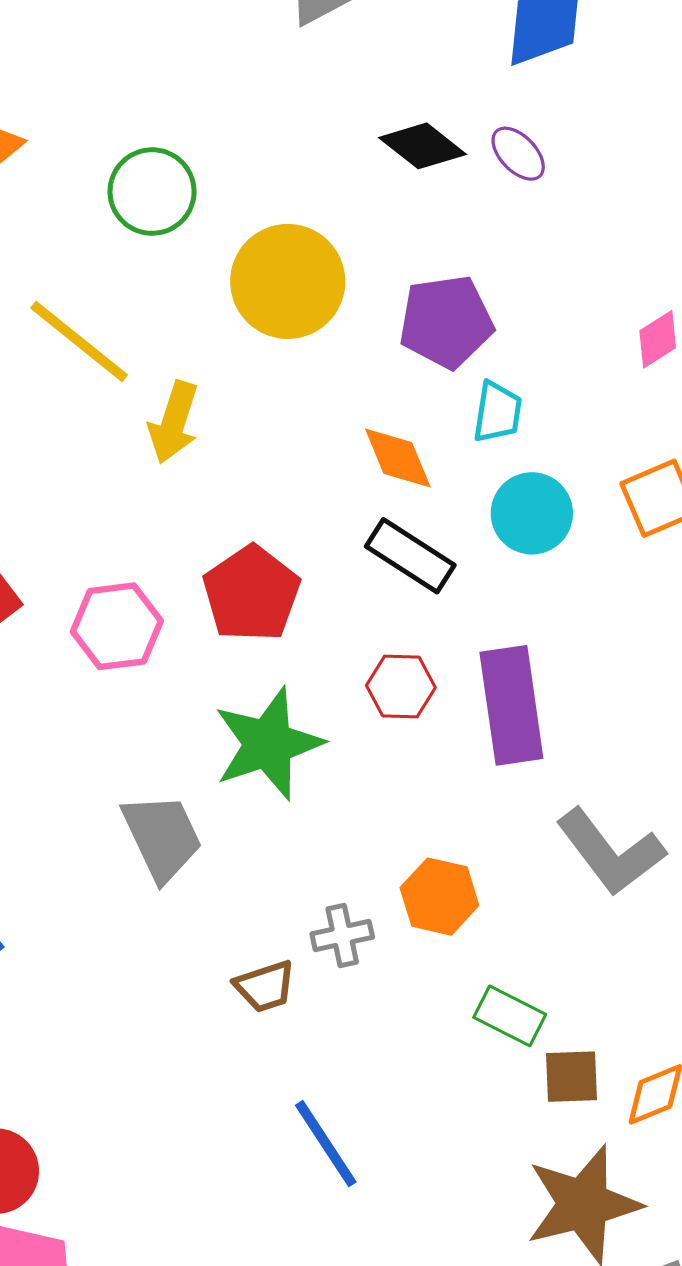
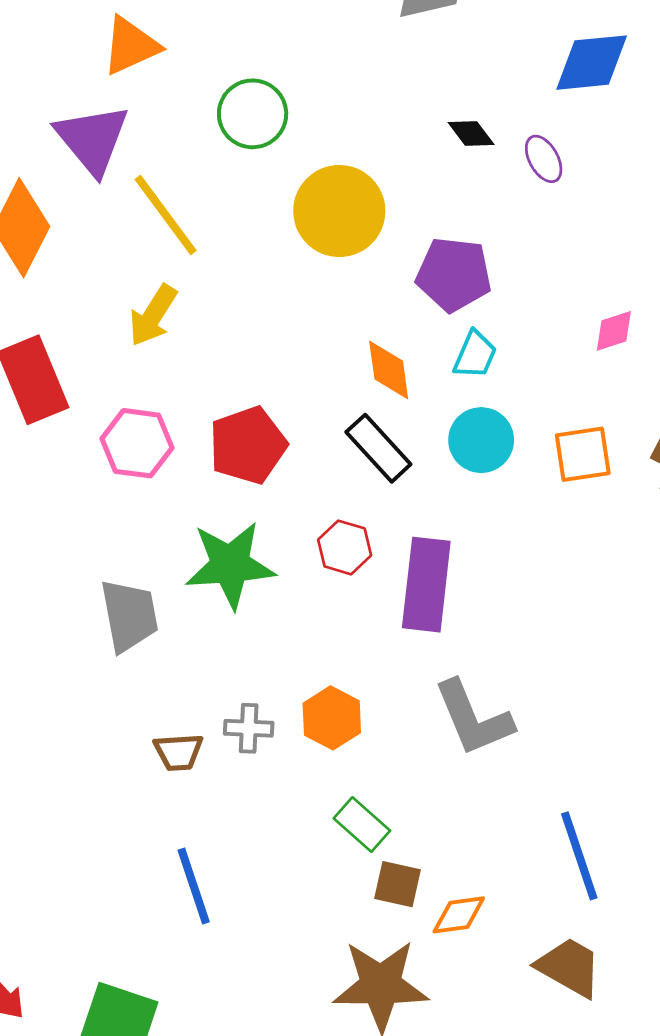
black diamond: (422, 146) -> (471, 133), size x0.7
yellow arrow: (174, 422) -> (153, 315), moved

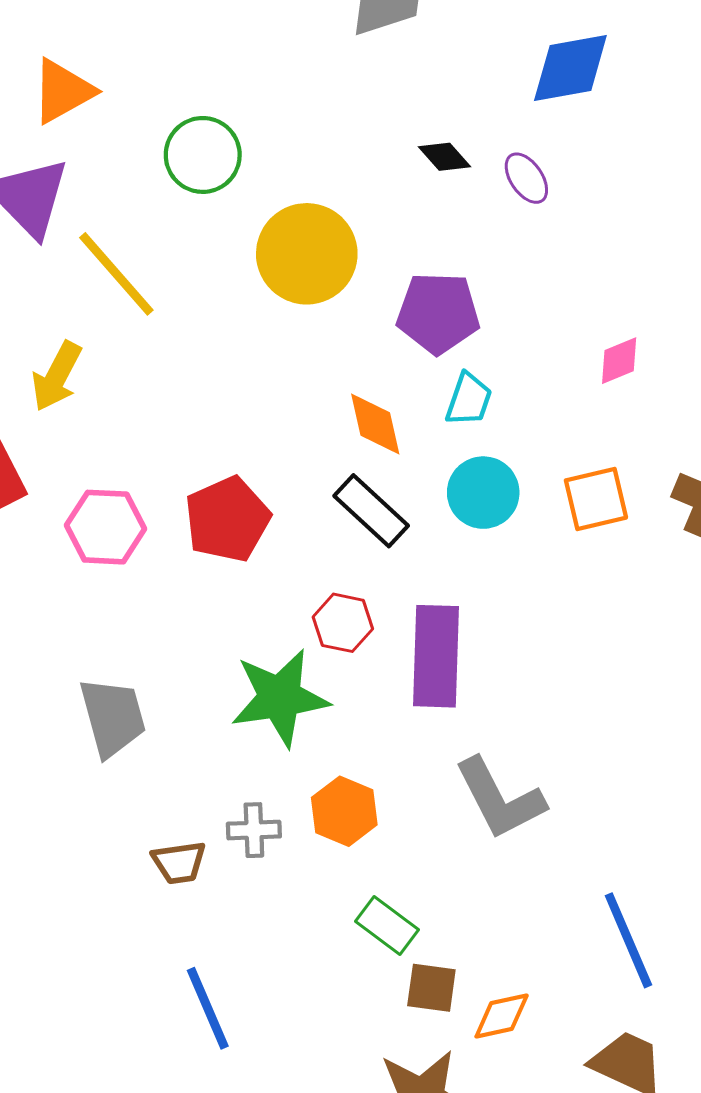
yellow arrow: (153, 315) -> (57, 376), moved
green star: (230, 565) -> (280, 698), moved

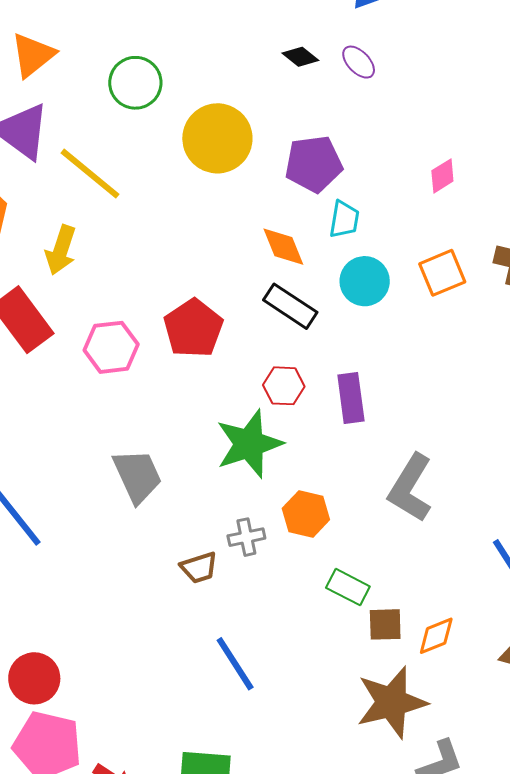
purple rectangle: (436, 656) -> (351, 398), size x0.7
gray L-shape: (500, 799) -> (410, 488), turned 68

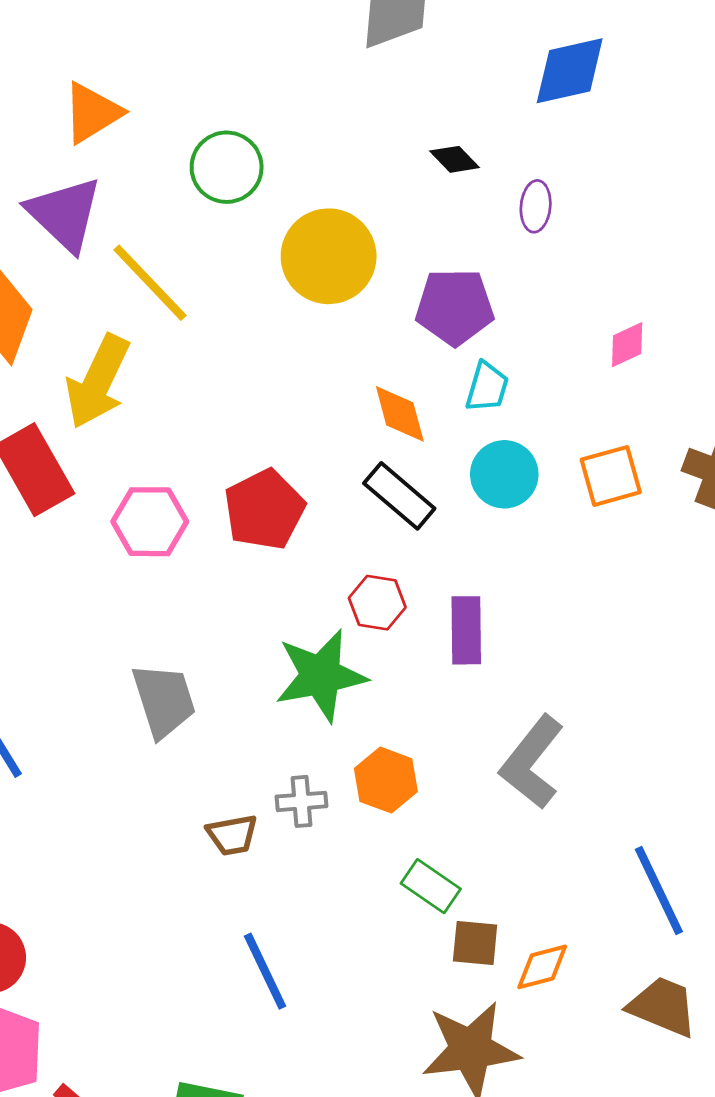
purple ellipse: (359, 62) -> (536, 206), moved, turned 42
yellow arrow: (61, 250) -> (98, 382), size x1.4

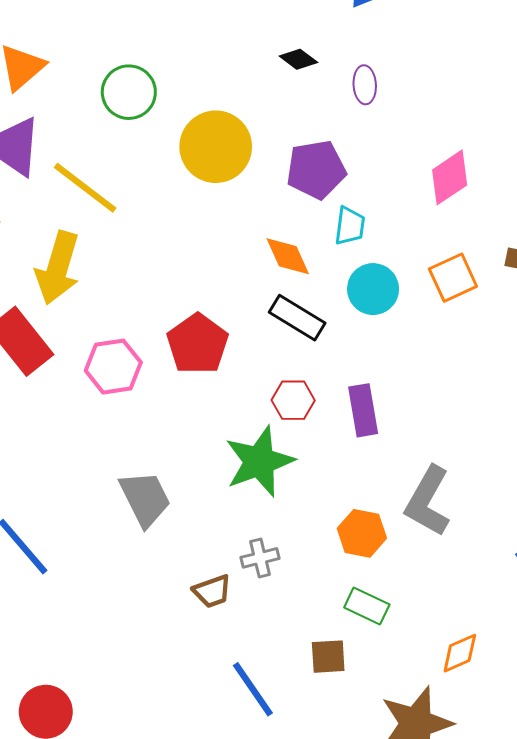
pink diamond: (627, 345) -> (450, 177), size x1.5
orange hexagon: (386, 780) -> (362, 533), moved
brown square: (475, 943) -> (328, 657), moved

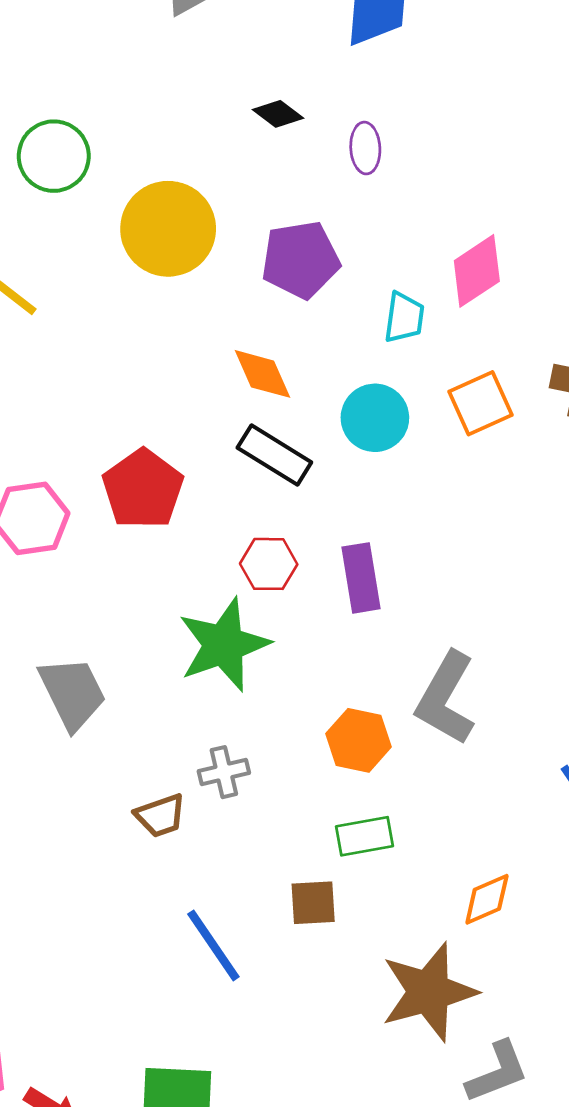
cyan trapezoid: (350, 226) -> (404, 317), moved
green rectangle: (367, 606) -> (365, 836), turned -36

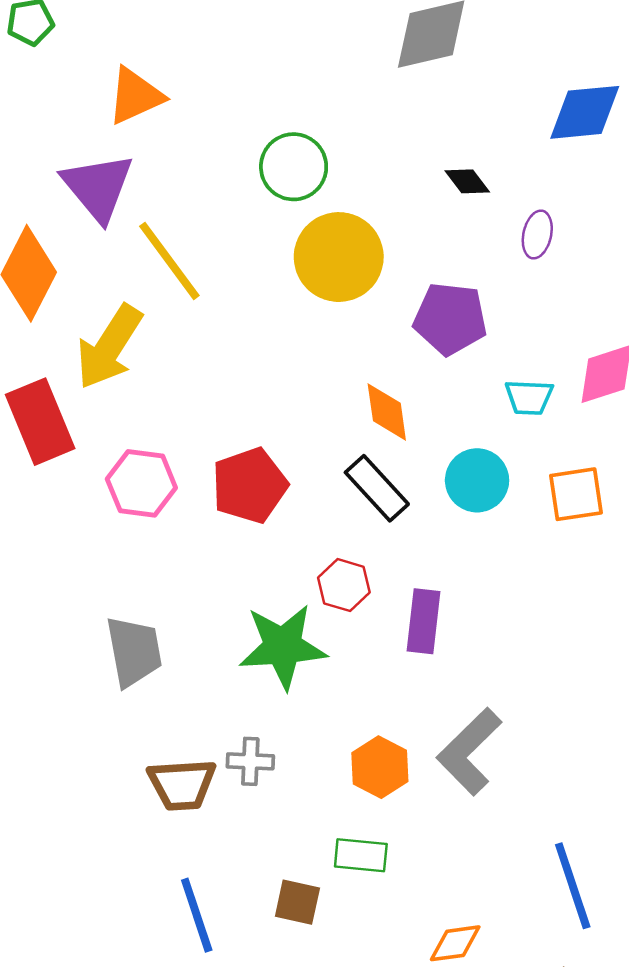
green circle: (54, 156) -> (294, 167), moved
cyan trapezoid: (404, 317) -> (529, 397), turned 69
brown trapezoid: (160, 816) -> (182, 785), size x1.4

